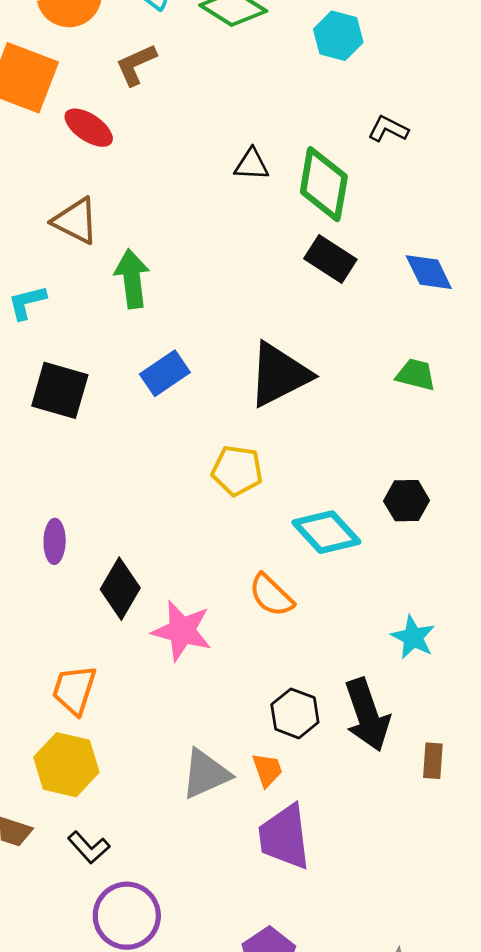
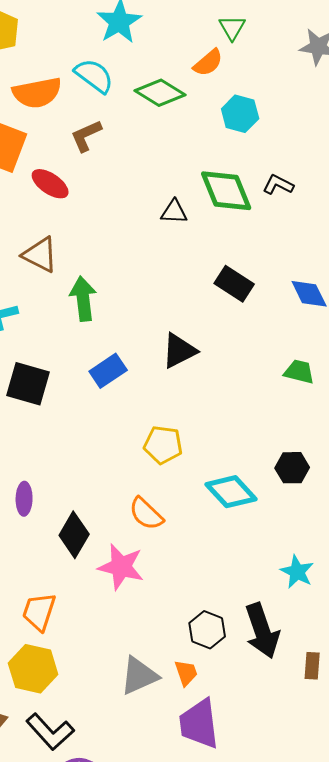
green diamond: (324, 184) -> (226, 191), moved, turned -32
black triangle: (279, 375) -> (179, 351), moved, size x0.7
orange semicircle: (271, 595) -> (146, 514), moved
black L-shape: (89, 847) -> (50, 732), size x1.5

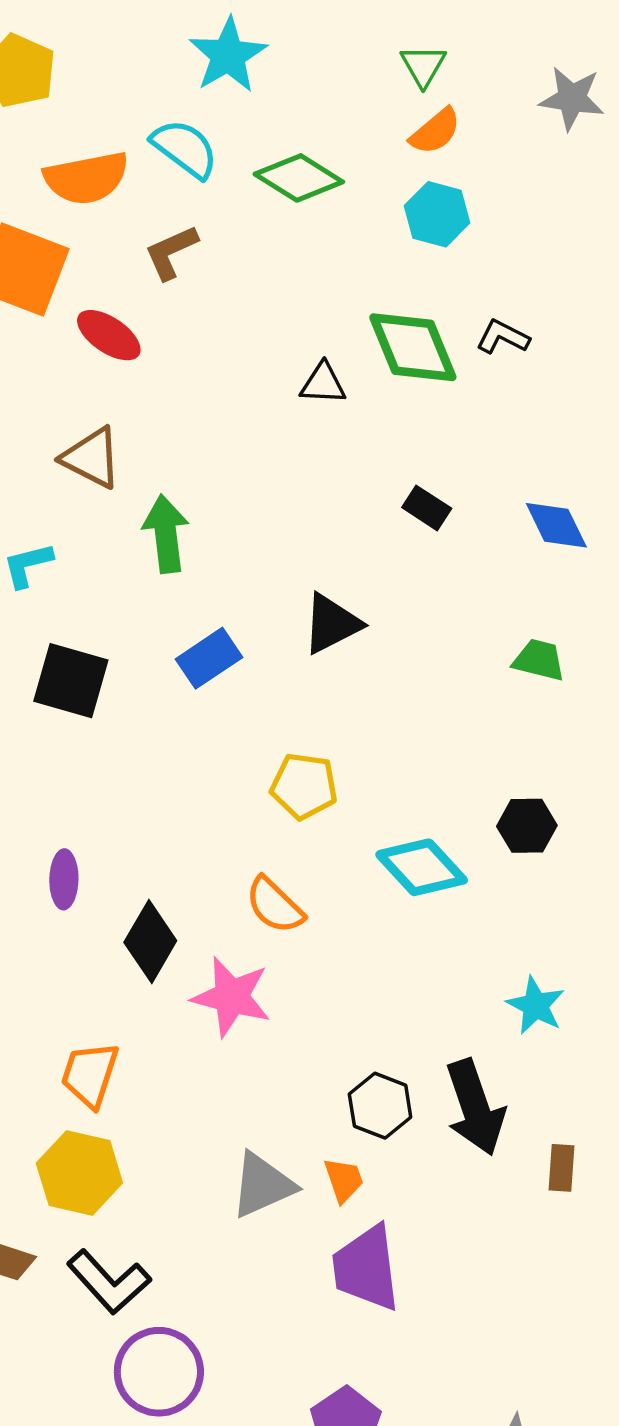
orange semicircle: (208, 63) -> (435, 131), moved
black rectangle: (234, 284) -> (427, 508), size x0.7

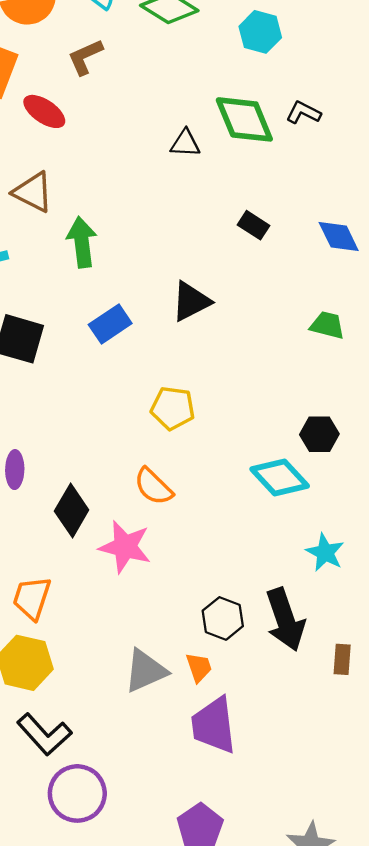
cyan diamond: (422, 867) -> (280, 477), moved

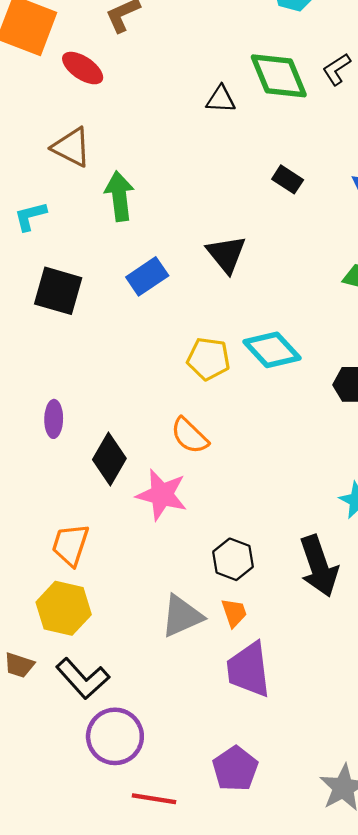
black L-shape: (303, 113) -> (337, 69), turned -60
black triangle: (191, 301) -> (226, 254), turned -42
cyan diamond: (280, 477) -> (272, 350), moved
black hexagon: (223, 618) -> (233, 559), moved

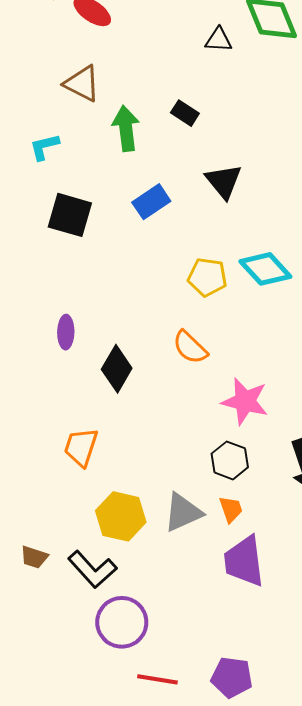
black rectangle: (288, 179) -> (185, 113), moved
pink star: (162, 495) -> (245, 401), moved
yellow hexagon: (64, 608) -> (121, 516), moved
purple pentagon: (235, 769) -> (232, 677), moved, turned -30

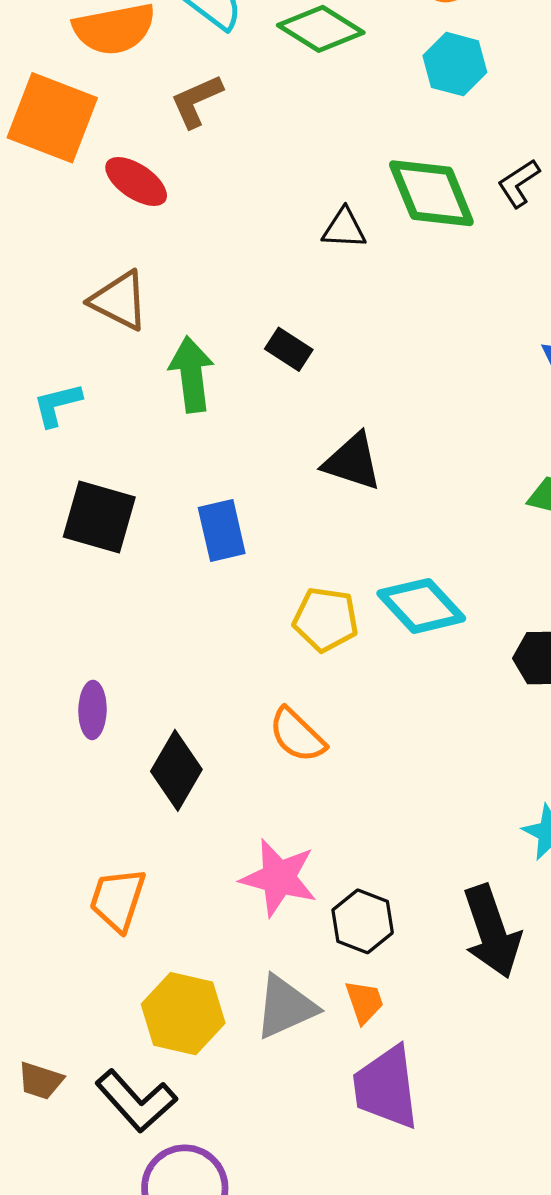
black triangle: (224, 181) -> (353, 462), turned -33
blue rectangle: (151, 202) -> (222, 530), moved, turned -69
pink star: (245, 401) -> (279, 878), moved

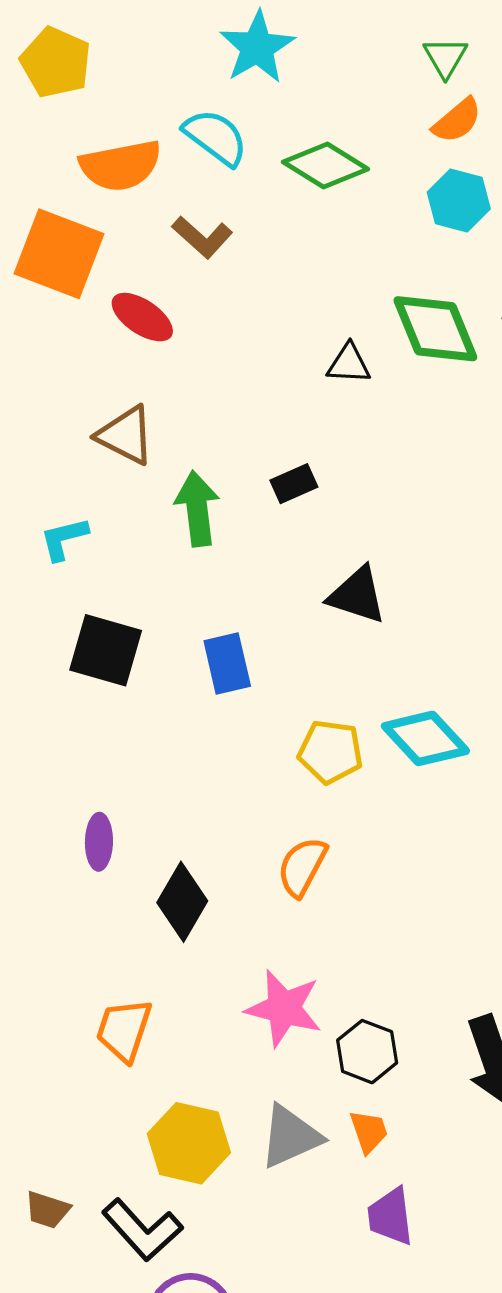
brown L-shape: (197, 101) -> (202, 237), turned -114
black rectangle: (289, 349) -> (294, 484), turned -57
orange semicircle: (297, 735) -> (302, 867), turned 74
purple trapezoid: (386, 1087) -> (390, 1216), size x0.7

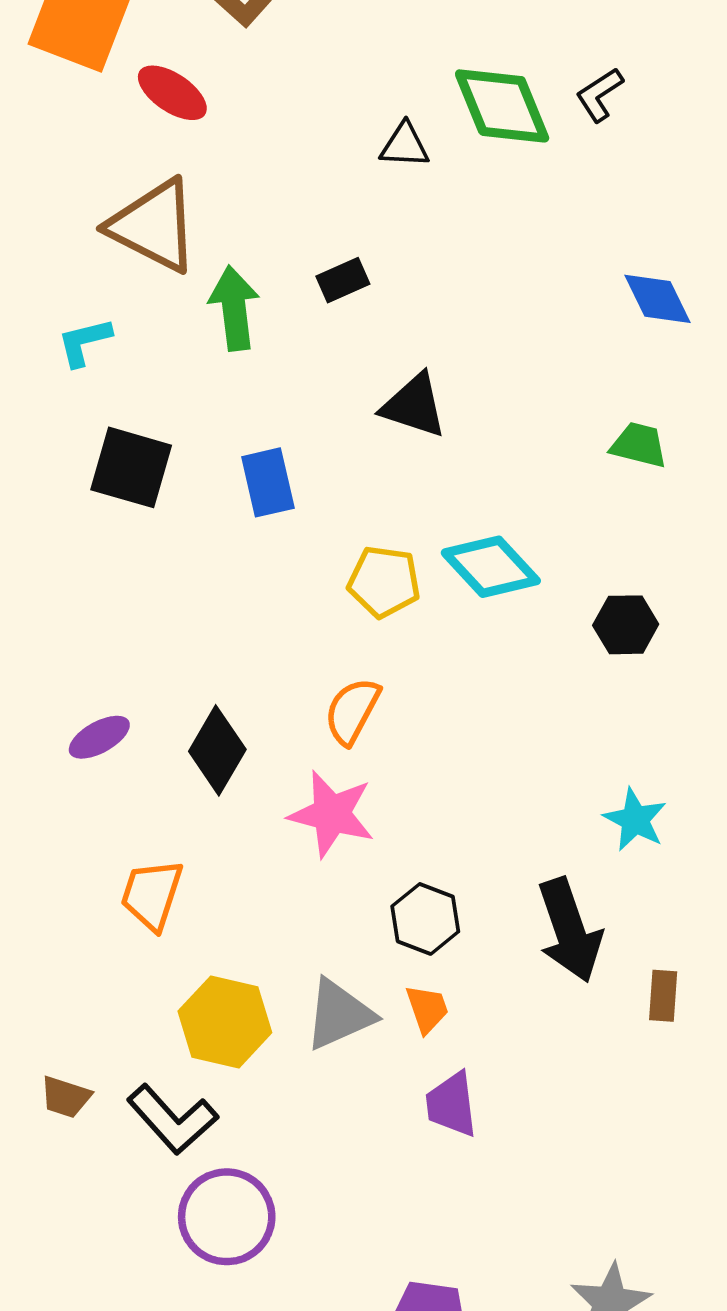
brown triangle: (126, 435) -> (154, 226), size x1.4
purple ellipse: (99, 842) -> (99, 737), moved, turned 60
pink star: (284, 1008) -> (332, 814), moved

